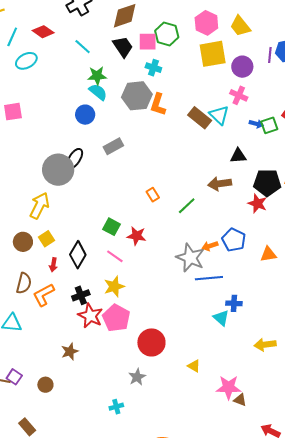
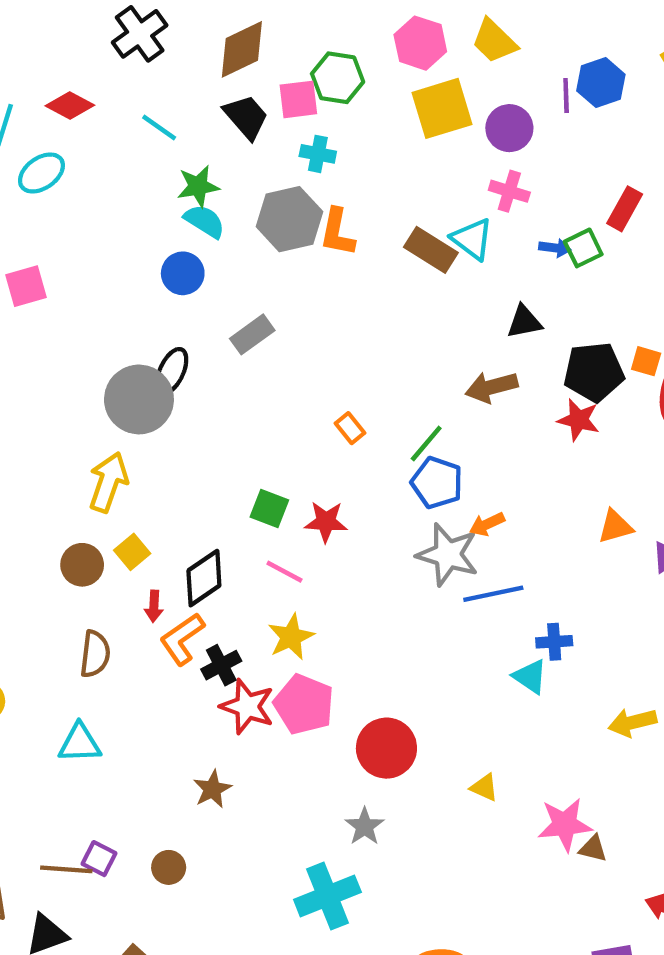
blue pentagon: (234, 240) -> (437, 483), moved
black diamond: (78, 255) -> (204, 578), turned 32
orange L-shape: (44, 295) -> (182, 639), moved
cyan cross: (116, 407) -> (327, 896), size x2.0

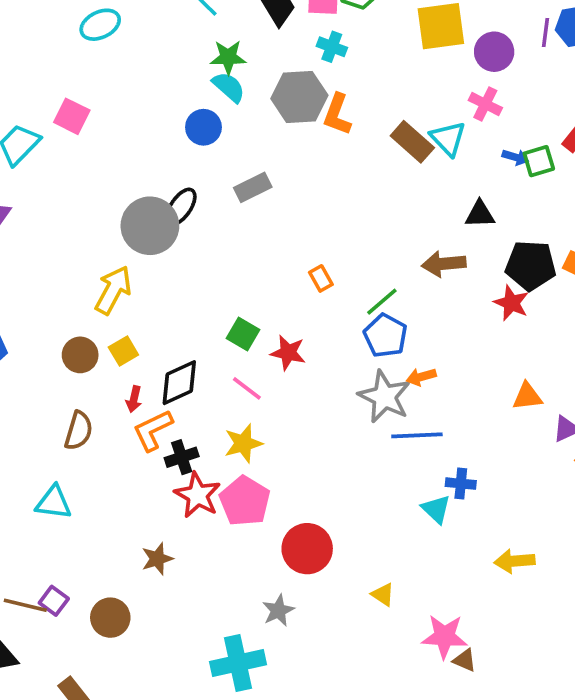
pink square: (26, 286) -> (72, 116), turned 33
brown circle: (169, 867) -> (110, 618), size x1.4

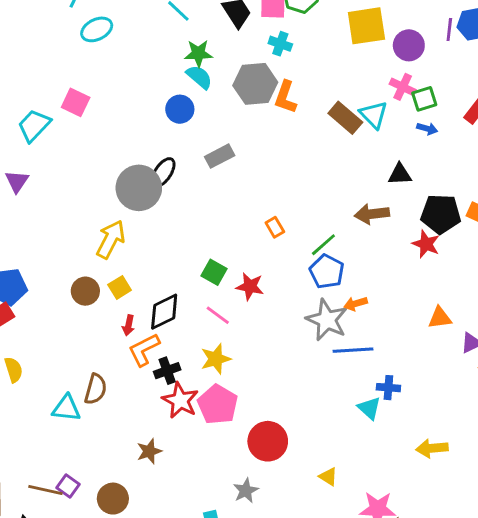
green square: (539, 161) -> (424, 99), moved
brown semicircle: (79, 431) -> (96, 389), moved

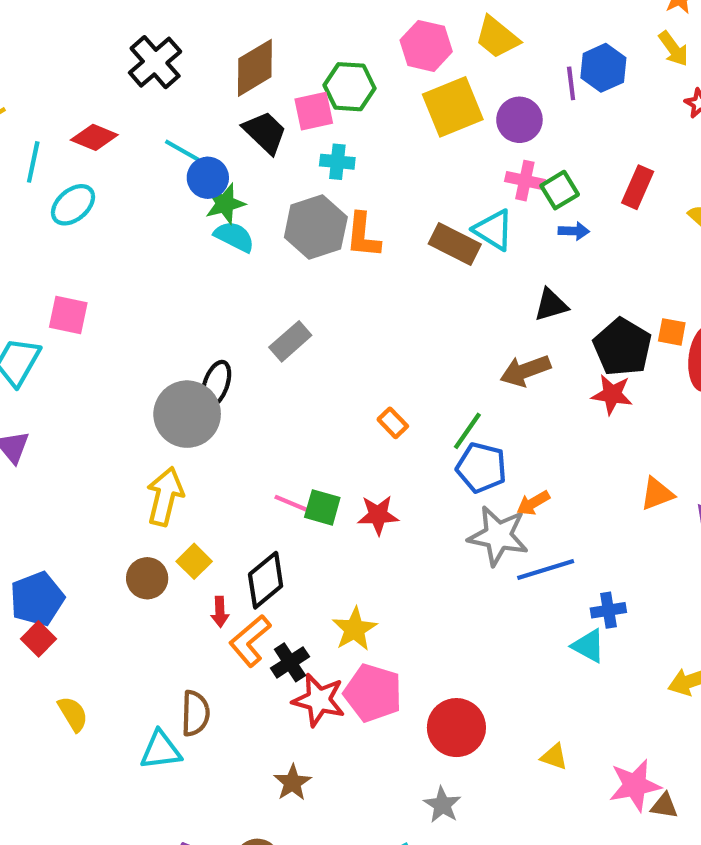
blue circle: (180, 109) -> (208, 178), moved
black pentagon: (441, 214) -> (622, 347), turned -30
pink line: (218, 315) -> (292, 504), moved

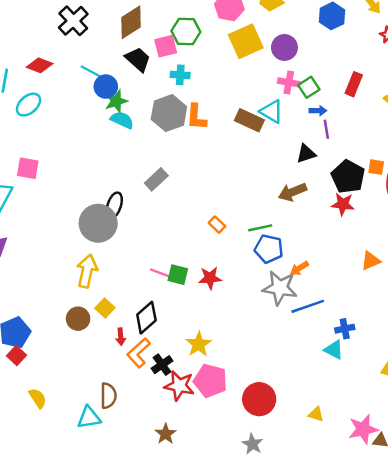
purple line: (571, 83) -> (326, 129), moved
green line: (467, 431) -> (260, 228), turned 45

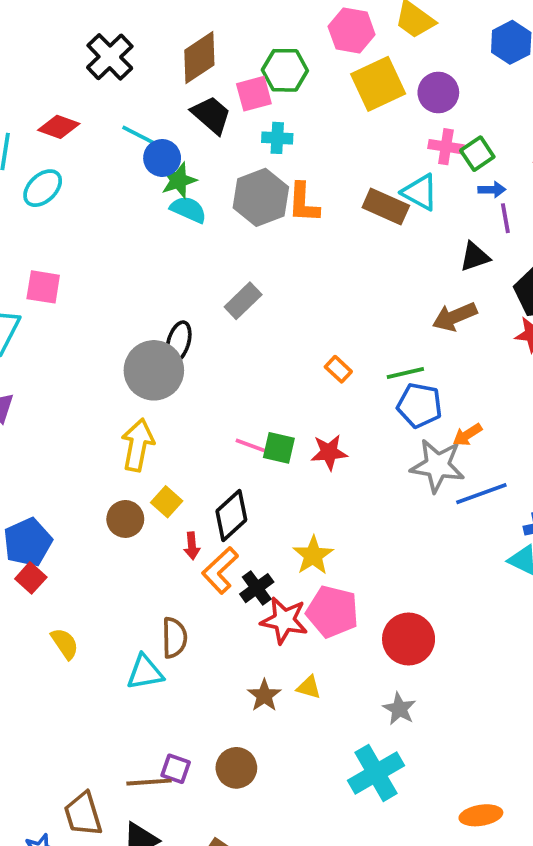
yellow triangle: (316, 414) -> (309, 687), moved

